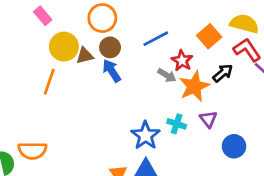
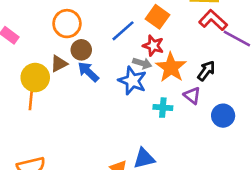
orange square: (209, 36) -> (157, 17), moved
yellow circle: (64, 47) -> (35, 78), moved
black arrow: (223, 73) -> (206, 71), moved
blue star: (145, 135) -> (132, 81), moved

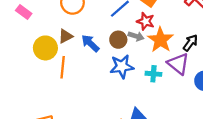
brown circle: (81, 50) -> (118, 40), moved
blue star: (132, 81) -> (122, 66), moved, turned -30
purple triangle: (192, 96) -> (178, 64), size x1.5
orange line: (31, 97) -> (63, 67), moved

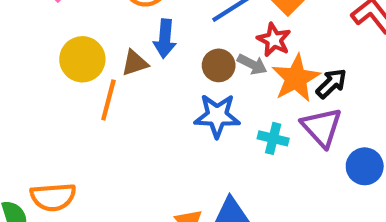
brown triangle: (65, 36) -> (135, 63), moved
blue arrow: (90, 43) -> (165, 39), moved, turned -138
black arrow: (190, 43) -> (331, 83), moved

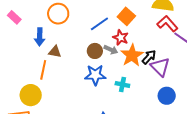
blue arrow: (165, 39) -> (40, 37), moved
yellow circle: (82, 59) -> (31, 95), moved
brown triangle: (135, 63) -> (55, 52), turned 32
purple triangle: (322, 127) -> (160, 67), moved

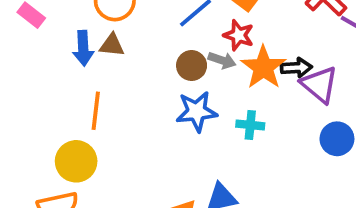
brown triangle: (55, 52) -> (112, 45), moved
black arrow: (149, 57) -> (296, 68), turned 49

